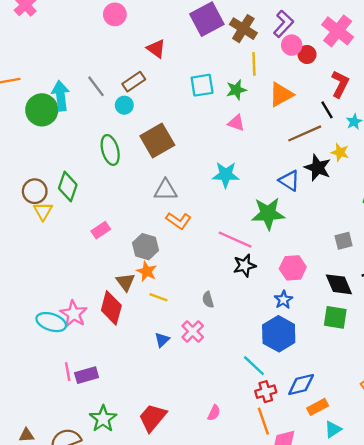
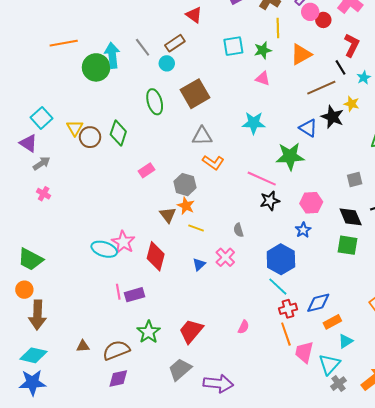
yellow triangle: (43, 211) -> (75, 128), moved
red diamond: (111, 308) -> (156, 256), moved
blue hexagon: (279, 334) -> (281, 259), moved

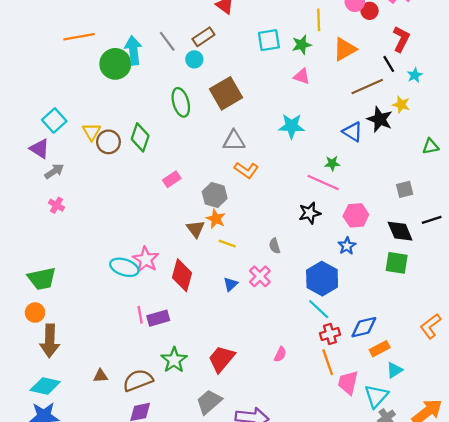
green star: (290, 156) -> (332, 163), size x0.5
pink line: (262, 179) -> (323, 183), moved
green trapezoid: (30, 259) -> (42, 279), turned -40

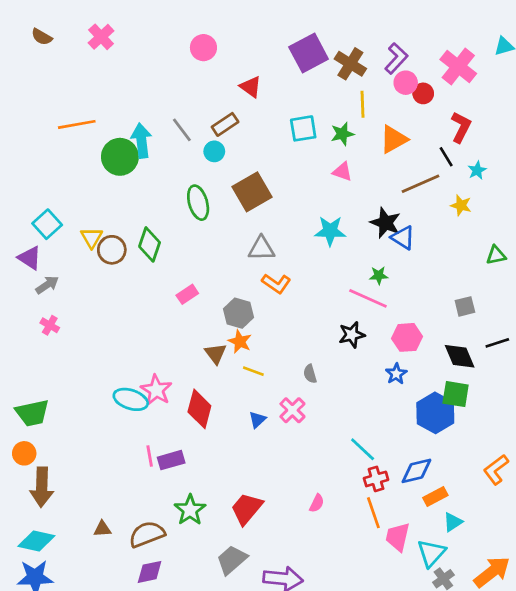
black star: (380, 119) -> (385, 223), moved
blue hexagon: (322, 279) -> (435, 413), moved

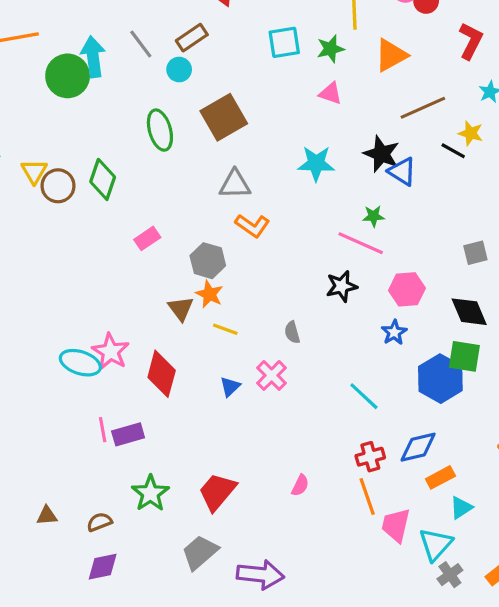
black line: (446, 157) -> (453, 151), moved, turned -30
cyan line: (363, 449) -> (364, 396), moved
brown semicircle: (147, 534) -> (99, 522), size x0.6

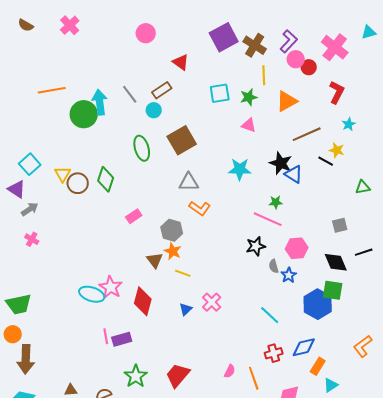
gray semicircle: (292, 332) -> (274, 266), moved
orange rectangle: (440, 477) -> (318, 366), turned -30
orange line: (367, 497) -> (254, 378), moved

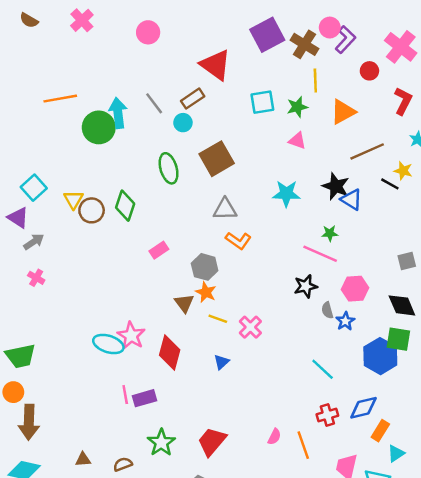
pink circle: (146, 33) -> (148, 32), moved
pink circle: (296, 59) -> (330, 28), moved
red triangle: (181, 62) -> (215, 65), size x1.6
pink cross: (212, 302) -> (250, 327), moved

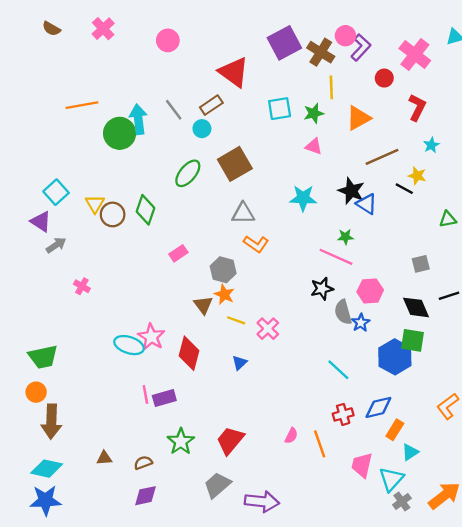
green ellipse: (169, 168) -> (188, 173), turned 56
pink cross: (36, 278) -> (82, 286), moved
gray semicircle: (327, 310) -> (343, 312), size x1.5

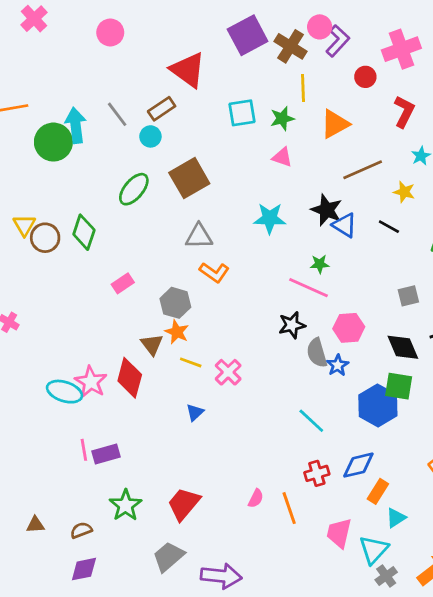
pink cross: (415, 55) -> (401, 49), turned 32
black line: (404, 189) -> (389, 227), moved
red diamond: (189, 353) -> (130, 378), moved

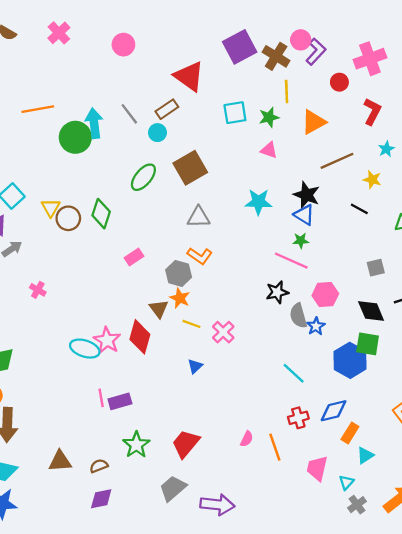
blue triangle: (345, 225) -> (304, 215), moved
orange L-shape: (214, 272) -> (200, 256), moved
brown triangle: (35, 525) -> (60, 461), size x1.5
cyan triangle: (374, 550) -> (346, 482), size x0.6

